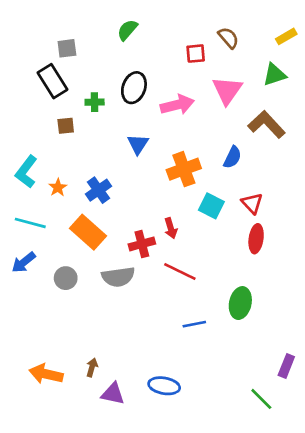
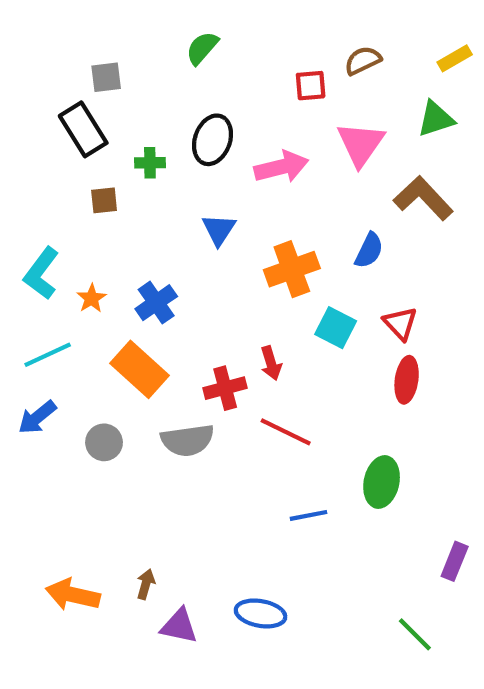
brown semicircle: (228, 38) -> (363, 61), turned -75
cyan line: (30, 223) -> (48, 355), turned -40
purple rectangle: (286, 366) -> (455, 561), moved

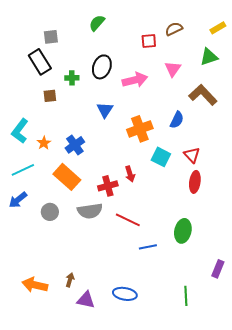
pink triangle: (361, 144) -> (173, 69), size x0.7
red line: (286, 432) -> (128, 220), moved
green line: (415, 634) -> (186, 296), moved, turned 42

